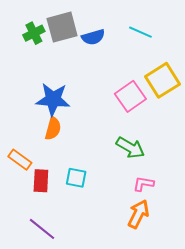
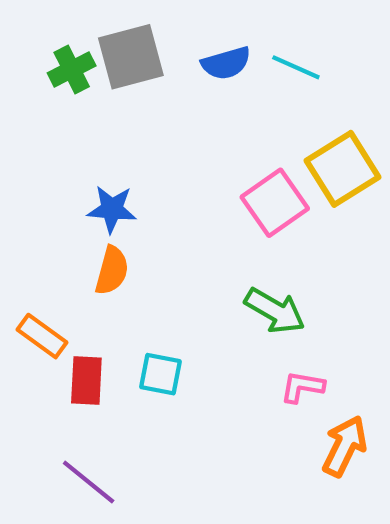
blue semicircle: (93, 37) -> (226, 63), moved
blue star: (53, 99) -> (112, 209), size x0.7
orange arrow: (138, 214) -> (345, 446), moved

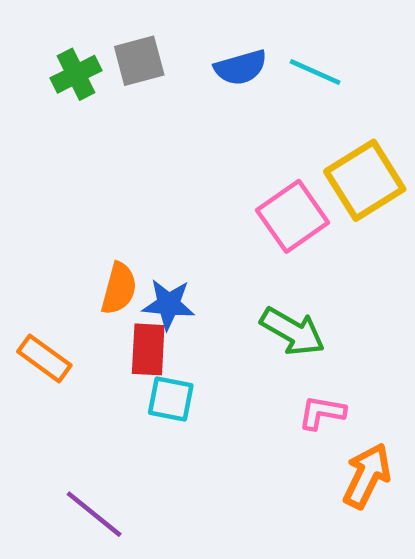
gray square: (131, 57) -> (139, 61), size x0.7
blue star: (112, 209) -> (168, 304), moved
red rectangle: (86, 380) -> (148, 349), moved

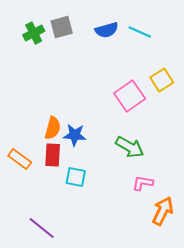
yellow square: (365, 180) -> (162, 80), size x0.7
red rectangle: (148, 349) -> (53, 155), moved

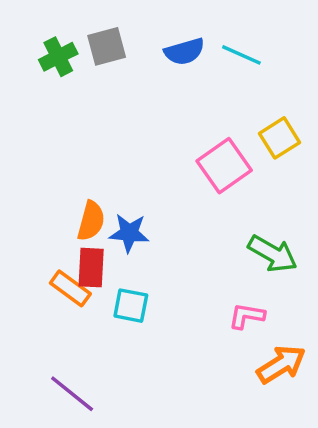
green arrow: (130, 147) -> (273, 254), moved
orange rectangle: (20, 159) -> (70, 288), moved
orange arrow: (163, 211) -> (281, 364), turned 32

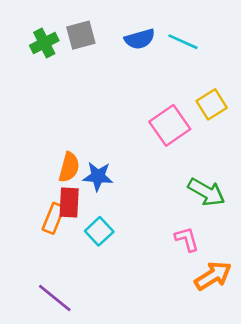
orange rectangle: (70, 288) -> (53, 218), turned 76
cyan square: (131, 306) -> (99, 231), turned 36
pink L-shape: (247, 316) -> (187, 239), turned 64

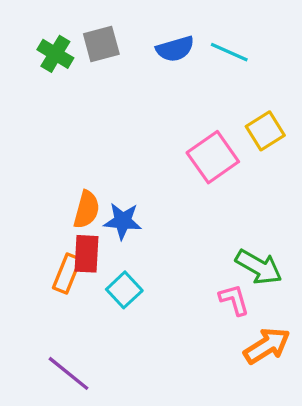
green cross: (44, 43) -> (55, 54), turned -32
green arrow: (206, 192) -> (259, 267), moved

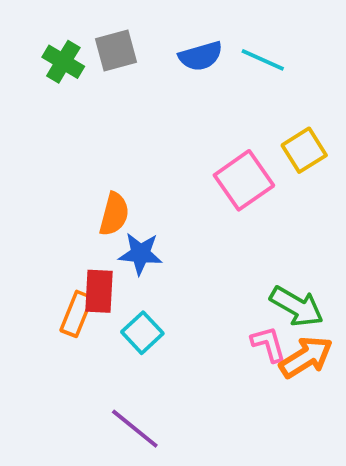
orange semicircle: (87, 210) -> (114, 214), moved
orange arrow: (267, 346) -> (306, 357), moved
purple line: (69, 373) -> (135, 429), moved

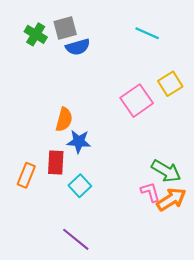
blue semicircle: (201, 56) -> (78, 47), moved
orange rectangle: (76, 314) -> (26, 175), moved

